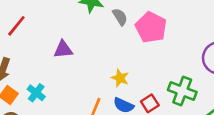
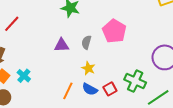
gray semicircle: (120, 17) -> (86, 42), moved, turned -136
purple triangle: (63, 49) -> (62, 45), moved

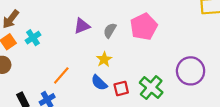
purple triangle: (62, 45) -> (82, 26), turned -35
cyan cross: (24, 76) -> (33, 38), moved
orange line: (68, 91) -> (61, 75), moved

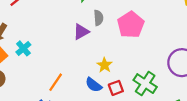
purple triangle: (82, 26) -> (81, 32), moved
gray semicircle: (110, 30) -> (99, 18), moved, turned 152
yellow star: (104, 59) -> (104, 65), moved

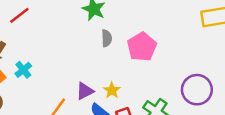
purple triangle: (81, 32) -> (85, 91), moved

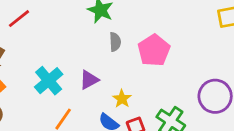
cyan cross: (23, 70) -> (49, 81), moved, size x1.5
purple triangle: (85, 91) -> (89, 80), moved

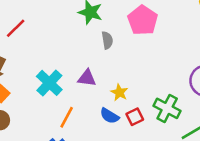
pink pentagon: (154, 50) -> (143, 20), moved
purple triangle: (89, 80) -> (87, 78), turned 42

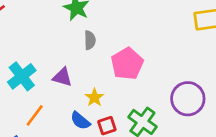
pink pentagon: (143, 20) -> (127, 64), moved

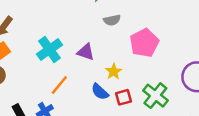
gray semicircle: (90, 40) -> (112, 20), turned 77

